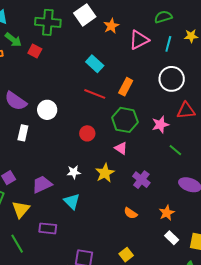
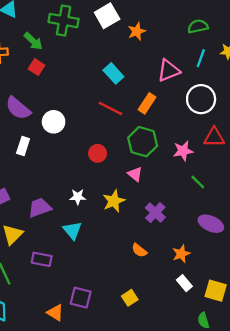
green arrow: (13, 40) -> (33, 41), moved
pink triangle: (139, 40) -> (169, 71), moved
red square: (35, 51) -> (37, 67), moved

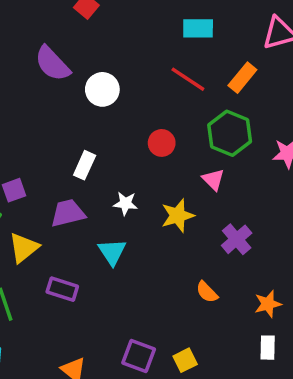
cyan rectangle: (113, 73) -> (198, 28), turned -54
white rectangle: (23, 146) -> (85, 165), moved
white rectangle: (184, 283) -> (268, 348), turned 35
purple square: (81, 298) -> (139, 356), moved

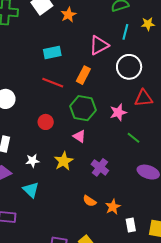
orange star: (268, 304) -> (113, 207), moved

